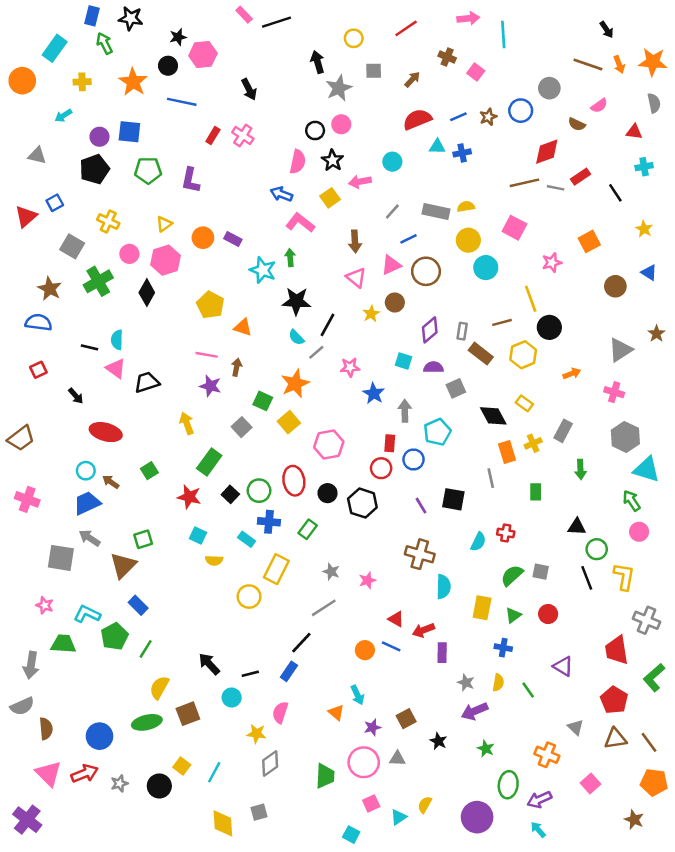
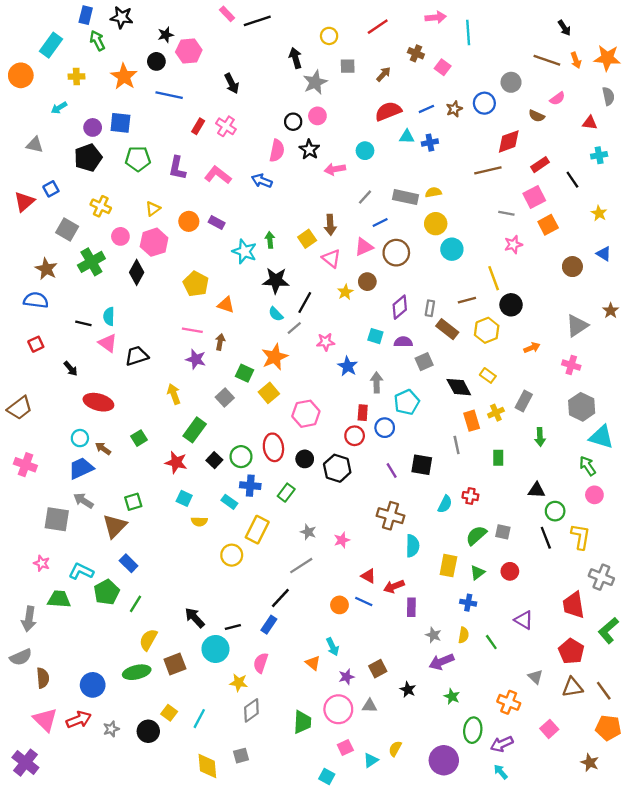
gray line: (556, 188) -> (506, 213), moved
yellow square: (330, 198) -> (307, 239), moved
pink L-shape: (300, 223) -> (218, 175), moved
pink square: (514, 228) -> (534, 197), moved, turned 35
cyan circle: (232, 697) -> (215, 649), size x1.5

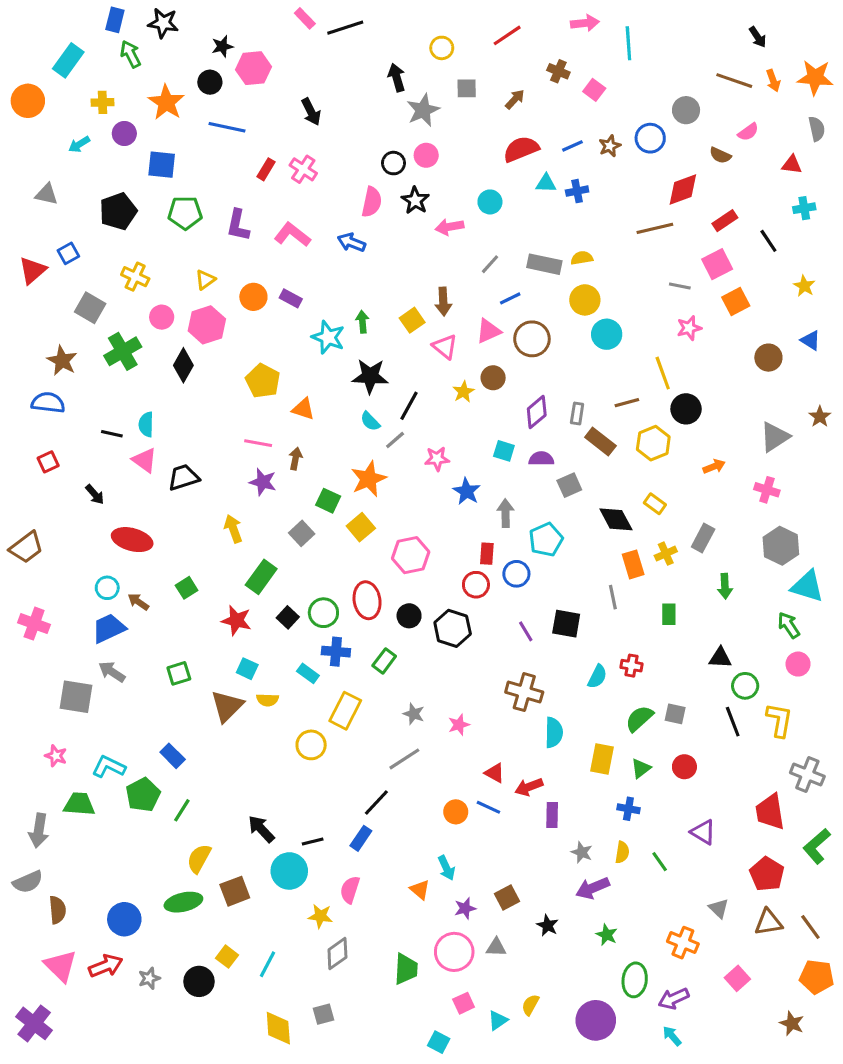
purple circle: (93, 127) -> (124, 133), moved
brown triangle: (115, 526) -> (227, 706), moved

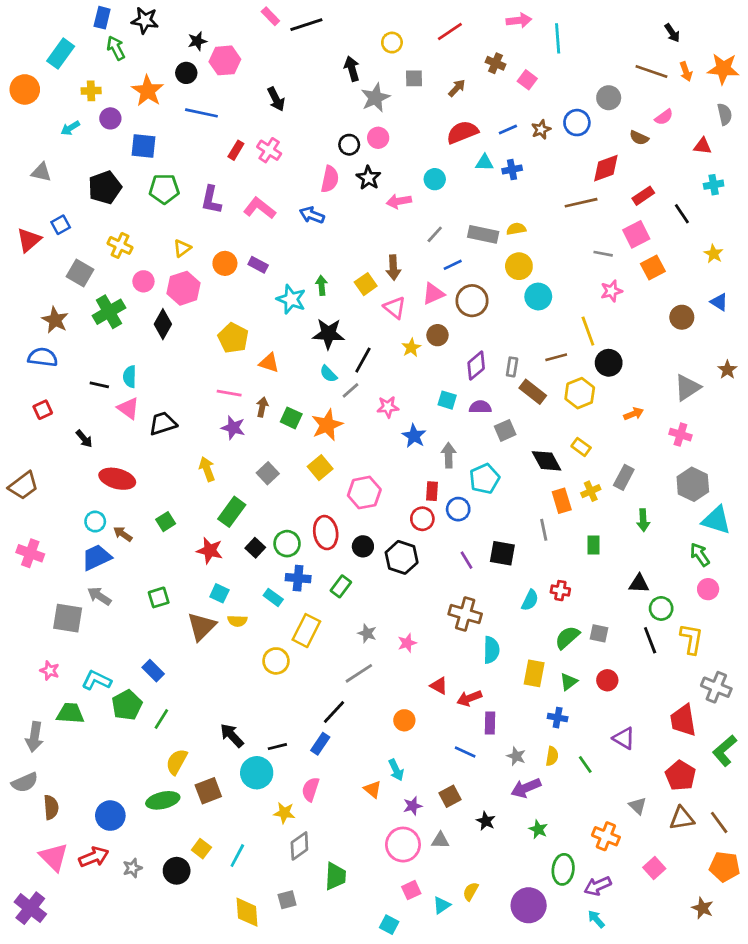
green square: (328, 501) -> (291, 418), moved
blue line: (488, 807) -> (465, 752), moved
green trapezoid: (406, 969) -> (335, 876), moved

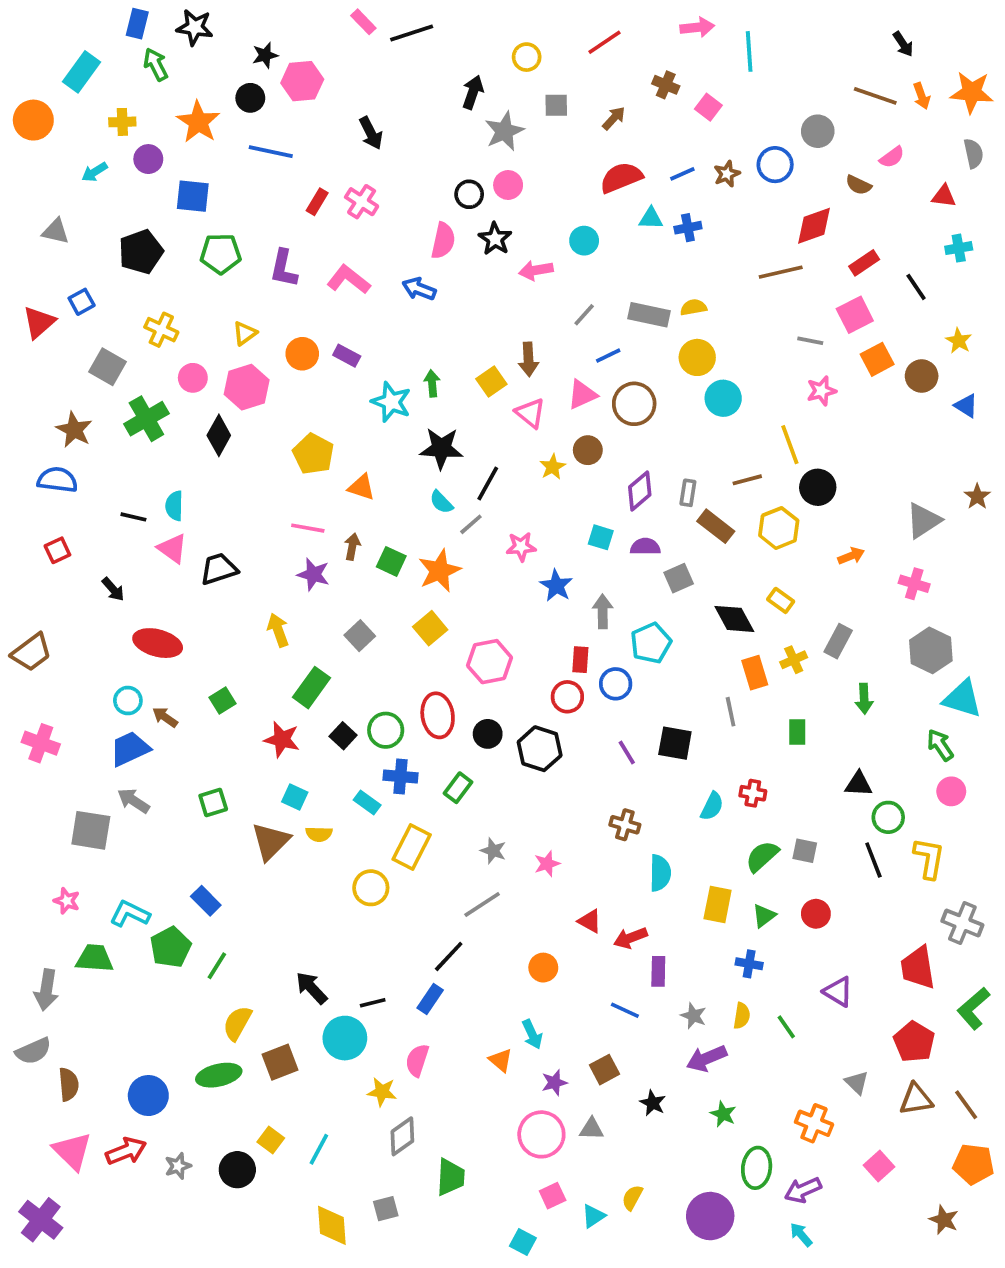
black arrow: (352, 69) -> (473, 92), turned 35
brown circle: (682, 317) -> (922, 376), moved
brown cross: (465, 614) -> (625, 825), size x0.7

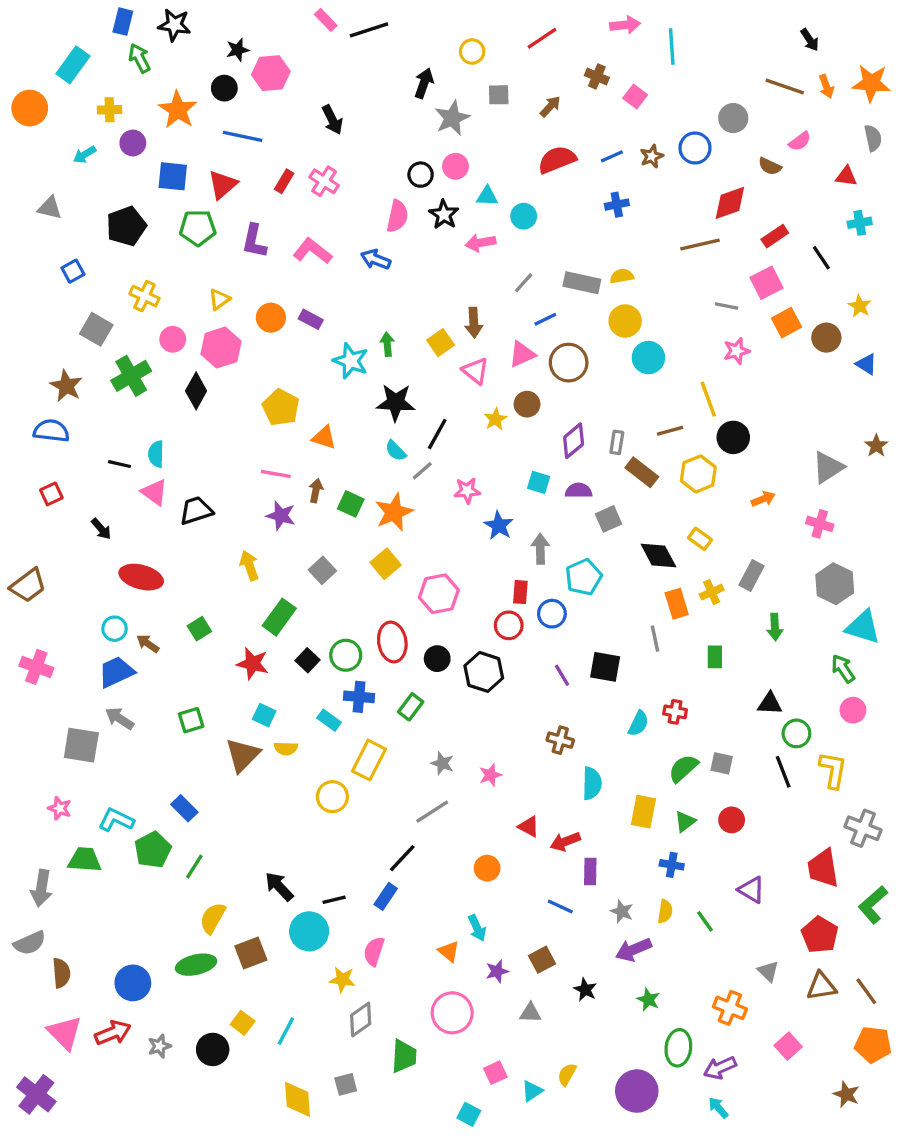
cyan triangle: (651, 218) -> (487, 196), moved
red triangle: (39, 322) -> (223, 185), moved
pink circle: (541, 1134) -> (452, 1013), moved

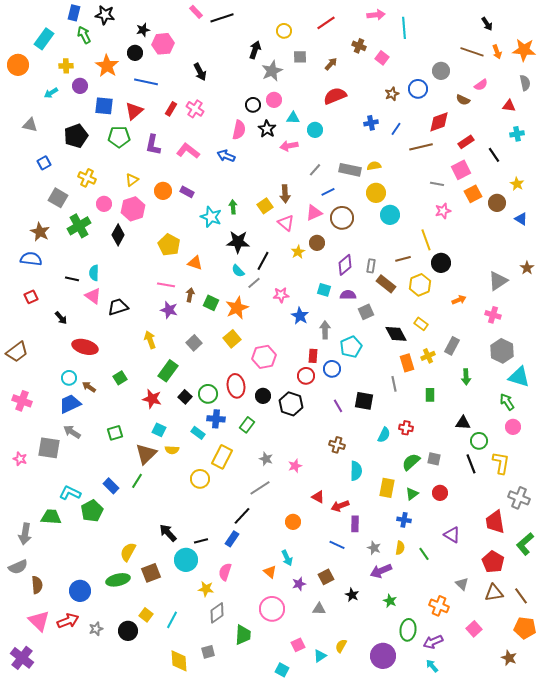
blue line: (612, 156) -> (396, 129), moved, turned -32
pink star: (60, 808) -> (20, 459), moved
green line: (194, 866) -> (137, 481), moved

